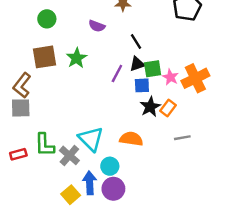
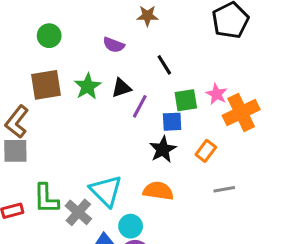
black triangle: (137, 64) -> (121, 88), moved
pink star: (170, 77) -> (217, 94), moved
black star: (150, 107) -> (163, 149), moved

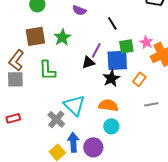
black triangle: (121, 88) -> (88, 62), moved
blue square: (172, 122) -> (117, 60), size x1.6
green L-shape: (46, 199) -> (47, 70), moved
cyan circle: (131, 226) -> (111, 126), moved

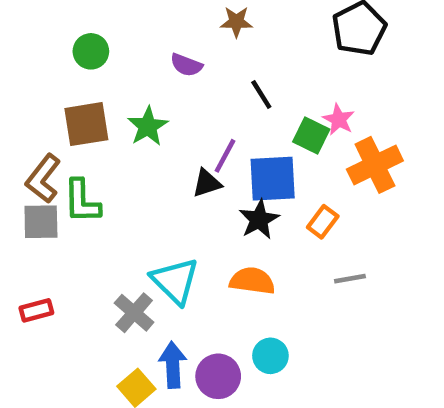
pink star: (146, 42) -> (339, 120), moved
green square: (126, 46) -> (311, 135), moved, turned 35
green L-shape: (47, 70) -> (82, 201), moved
cyan circle: (111, 126) -> (270, 356), moved

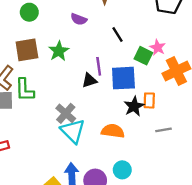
purple line: (225, 156) -> (99, 66), turned -36
black star: (259, 219) -> (134, 106), moved
orange rectangle: (323, 222) -> (149, 100), turned -35
gray cross: (134, 313) -> (66, 113), moved

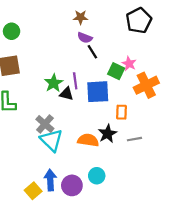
purple semicircle: (79, 19) -> (85, 38), moved
green star: (59, 51) -> (54, 83), moved
black triangle: (89, 80) -> (67, 94), turned 32
black star: (134, 106) -> (107, 134), moved

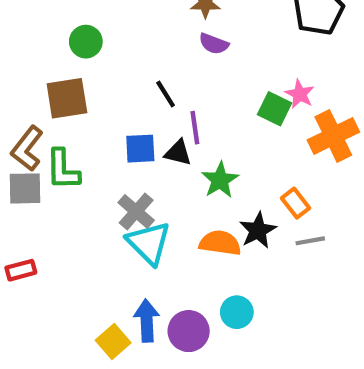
green circle: (12, 31) -> (86, 42), moved
black line: (92, 52) -> (166, 94), moved
green star: (54, 83) -> (220, 180), moved
blue square: (98, 92) -> (140, 149), moved, size x0.7
orange rectangle: (121, 112) -> (296, 203), moved, turned -40

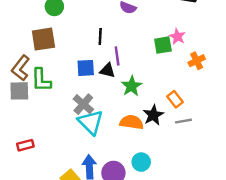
black line: (166, 94) -> (100, 37), turned 35
green square: (275, 109) -> (163, 45), turned -36
orange cross: (333, 136) -> (197, 61), size x0.6
red rectangle: (21, 270) -> (25, 145), moved

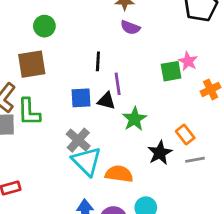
orange semicircle: (132, 122) -> (119, 174), moved

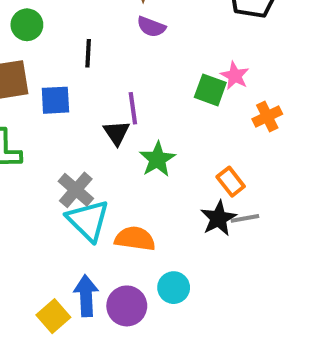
black line: (98, 61) -> (88, 53), moved
green square: (171, 71) -> (210, 90), turned 30
blue square: (81, 98) -> (55, 100), moved
black triangle: (106, 101) -> (117, 133), turned 42
black star: (160, 153) -> (218, 218), moved

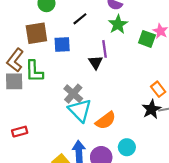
black line: (88, 53) -> (80, 19), turned 48
green star: (157, 159) -> (118, 24), moved
orange semicircle: (135, 239) -> (106, 120), turned 135

